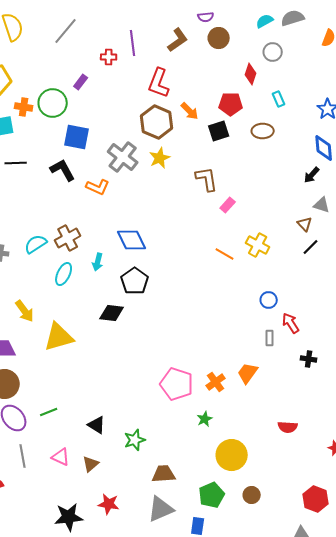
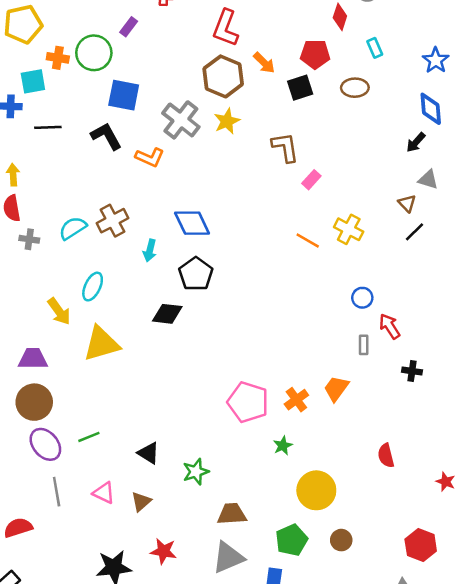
cyan ellipse: (64, 274) -> (93, 287), moved
red semicircle: (288, 427) -> (386, 456), turned 72

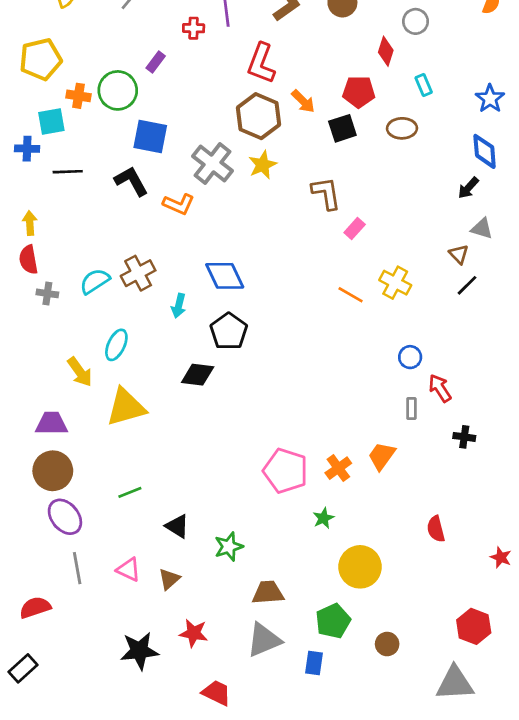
green line: (89, 437) -> (130, 492), moved
brown circle: (341, 540) -> (387, 644), moved

